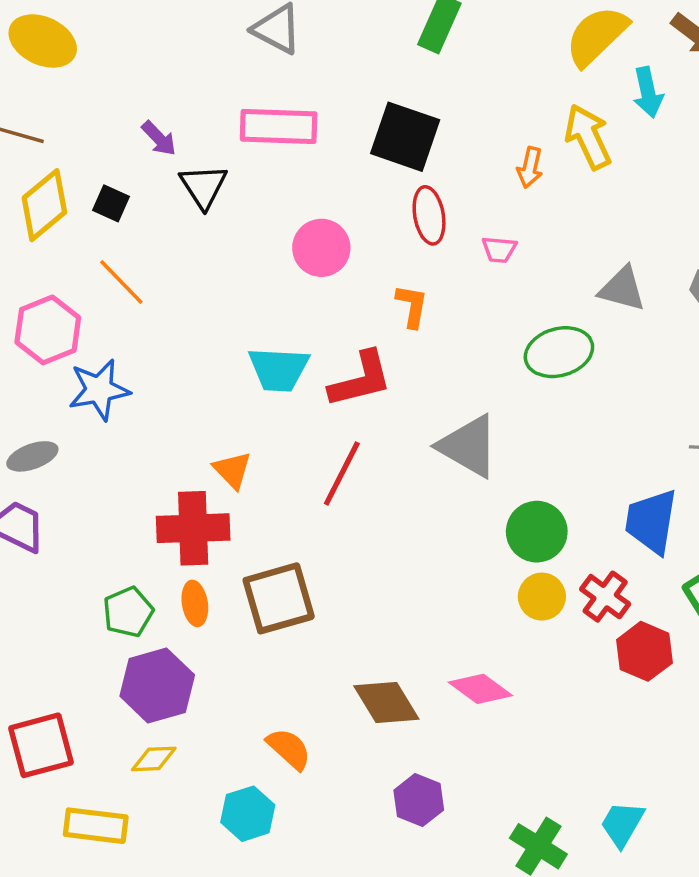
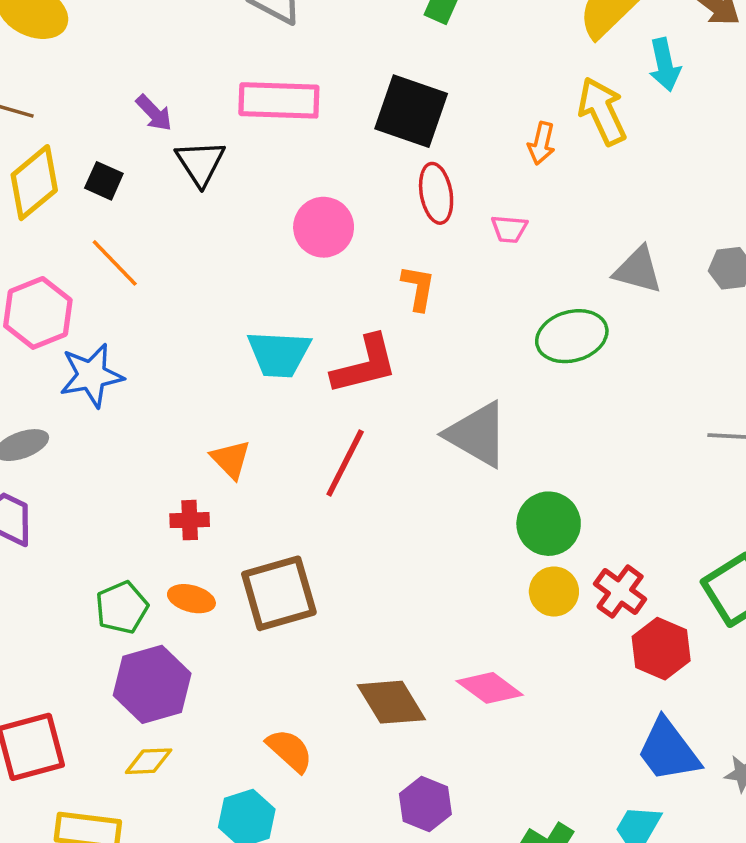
blue trapezoid: (651, 521) -> (668, 750), moved, turned -46
red cross: (193, 528) -> (190, 520), size x0.5
orange ellipse: (195, 603) -> (191, 599), turned -66

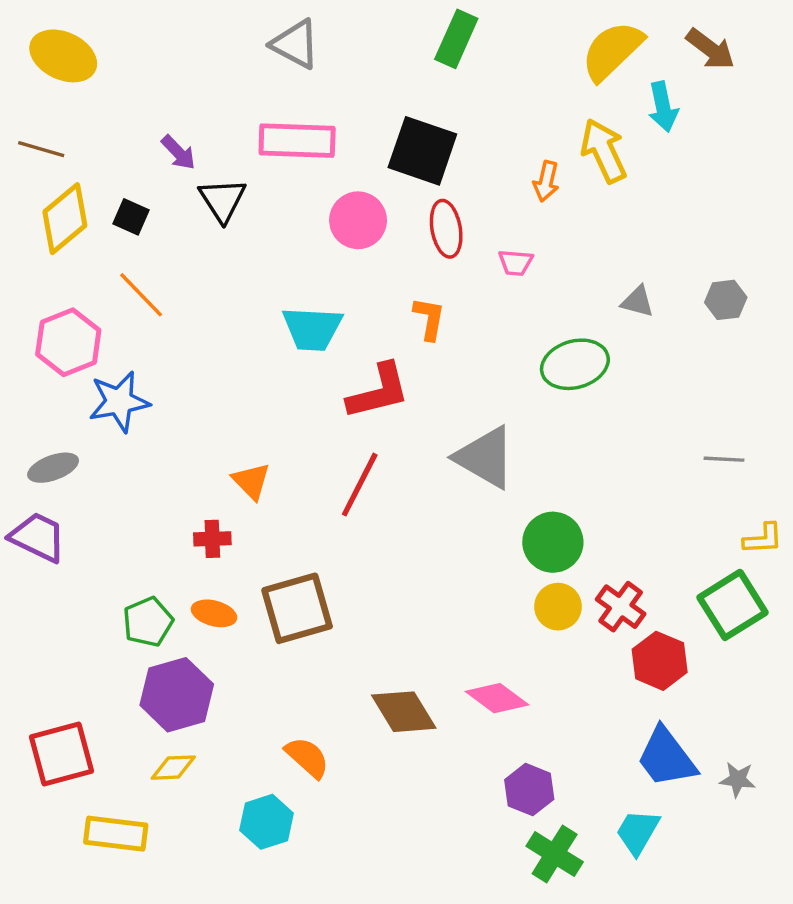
pink circle: (324, 227) -> (358, 220), moved
gray triangle: (638, 270) -> (638, 302), size x0.7
cyan trapezoid: (279, 354) -> (312, 329), moved
purple hexagon: (425, 804) -> (529, 790), moved

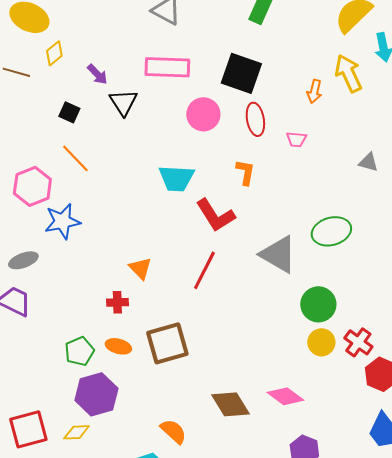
yellow diamond: (65, 219) -> (54, 53), moved, size x0.6
green ellipse: (575, 364) -> (331, 231), moved
red L-shape: (378, 391) -> (215, 215), turned 72
yellow diamond: (173, 768) -> (76, 432), moved

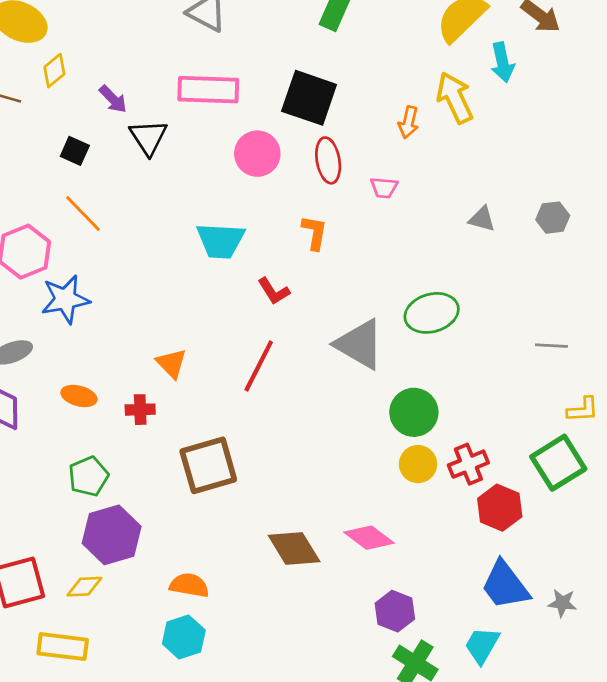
red L-shape: (215, 215) -> (274, 291), size x0.6
red cross: (358, 342) -> (468, 464), turned 32
orange ellipse: (118, 346) -> (79, 396), moved
orange semicircle: (173, 431) -> (189, 585), moved, turned -32

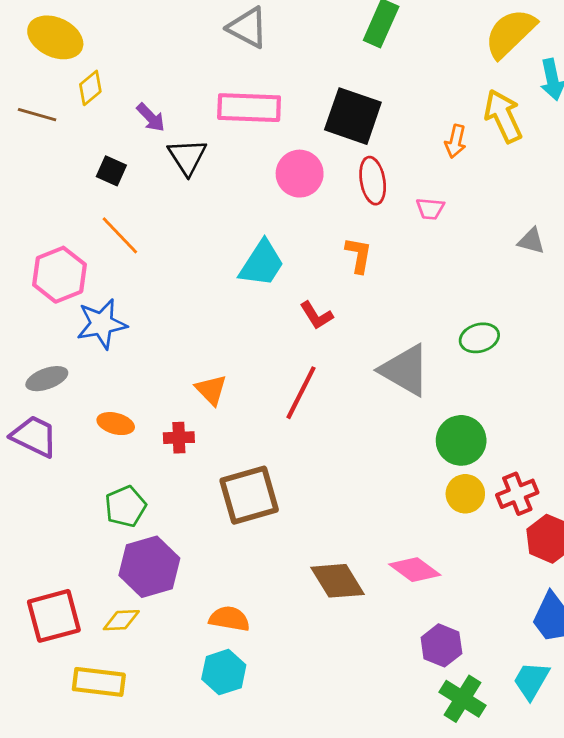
cyan trapezoid: (221, 241) -> (262, 263), turned -60
green ellipse: (432, 313) -> (479, 338), size x0.7

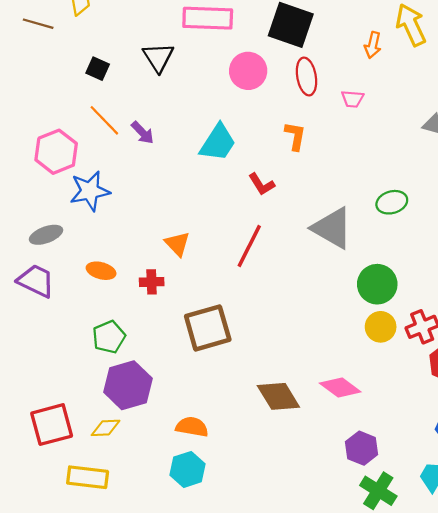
purple arrow: (151, 117) -> (143, 133), moved

